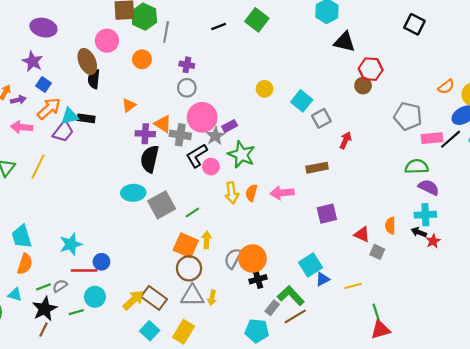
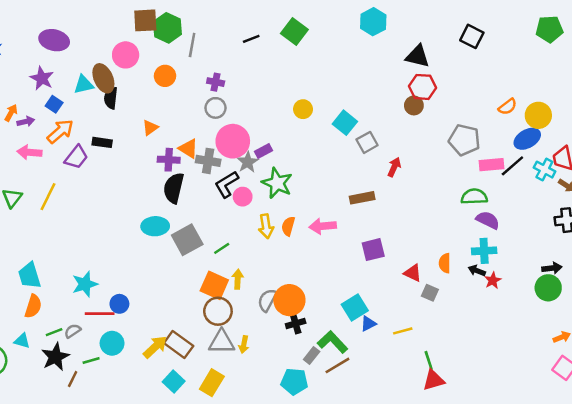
black triangle: (344, 42) -> (418, 56), moved
cyan triangle: (70, 116) -> (84, 85), moved
brown line: (43, 330) -> (73, 379), moved

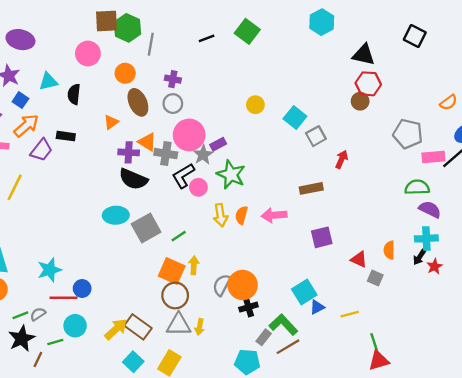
brown ellipse: (103, 78) -> (138, 102), moved
black semicircle: (174, 188) -> (133, 179), turned -80
black arrow: (477, 271) -> (419, 257), turned -77

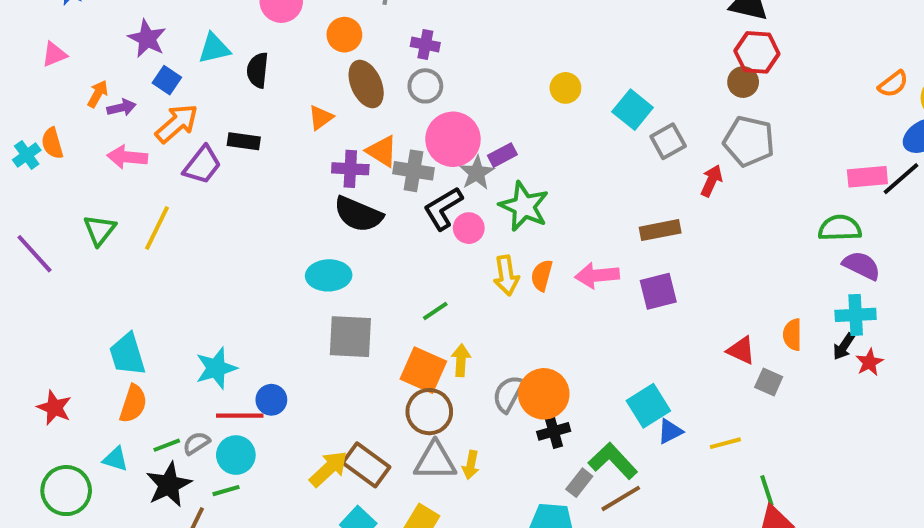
gray pentagon: (408, 134) -> (749, 141), moved
gray square: (146, 228) -> (350, 337), moved, turned 32
purple square: (322, 237) -> (658, 291), moved
cyan circle: (75, 326) -> (236, 455), moved

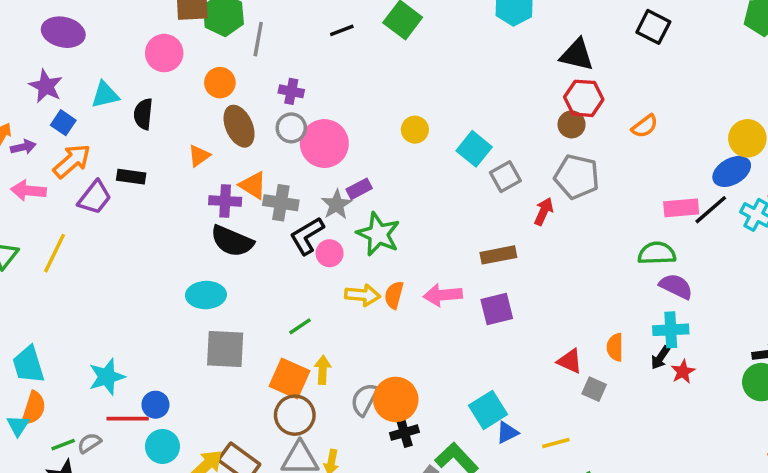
orange semicircle: (893, 84) -> (645, 126), moved
pink circle: (453, 139) -> (324, 144), moved
yellow arrow: (506, 275) -> (363, 295), turned -76
cyan circle: (236, 455) -> (162, 446), moved
cyan triangle: (115, 459) -> (18, 426), moved, turned 45

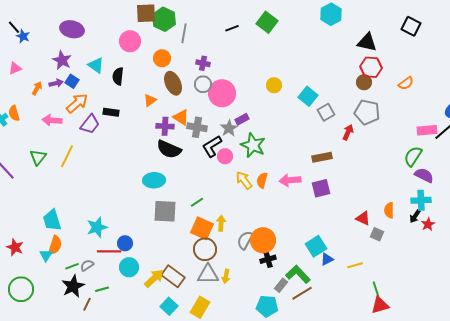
cyan triangle: (105, 95) -> (96, 65), turned 48
purple arrow: (23, 147) -> (56, 83), moved
green semicircle: (657, 253) -> (413, 156), turned -55
yellow arrow: (363, 295) -> (244, 180), turned -132
green line: (300, 326) -> (197, 202), moved

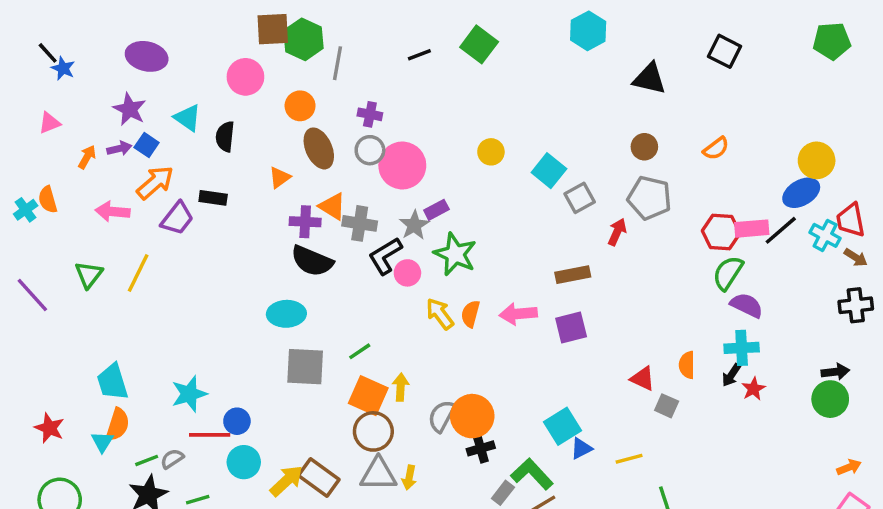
red hexagon: (371, 67) -> (721, 232), moved

